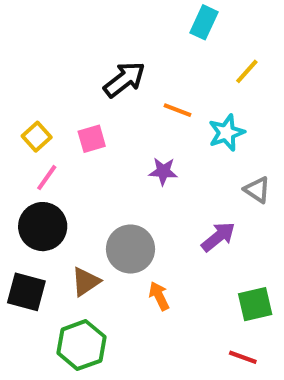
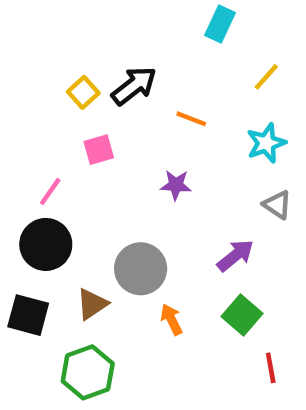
cyan star: (226, 133) -> (266, 143), moved
yellow square: (37, 137) -> (83, 92), moved
green square: (255, 304) -> (242, 315), moved, turned -36
red line: (243, 357) -> (271, 368), moved, turned 60

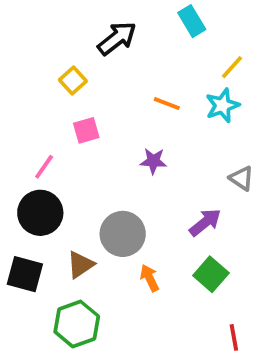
cyan rectangle: (220, 24) -> (192, 21), turned -56
black arrow: (134, 86) -> (117, 38), moved
cyan star: (266, 143) -> (222, 105), moved
red line: (271, 368) -> (234, 337), moved

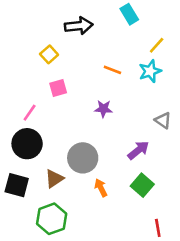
black arrow: (117, 38) -> (79, 26), turned 32

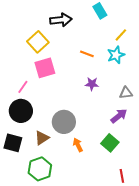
yellow square: (49, 54) -> (38, 42), size x1.5
pink square: (58, 88) -> (45, 68), size x1.5
purple star: (103, 109) -> (92, 84), moved
gray triangle: (163, 120) -> (126, 93), turned -40
purple arrow: (138, 150) -> (119, 116), moved

